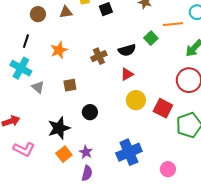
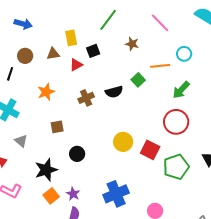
black line: (26, 41) -> (10, 74), moved
red triangle: (127, 74) -> (76, 65), moved
gray triangle: (38, 87) -> (21, 141), moved

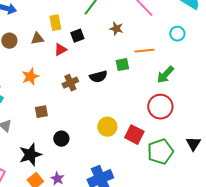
cyan circle: (184, 54) -> (177, 34), moved
green square: (138, 80) -> (122, 65), turned 32

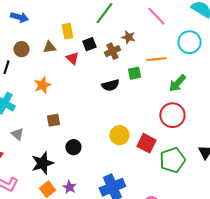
cyan circle: (177, 34) -> (189, 42), size x1.5
red triangle: (60, 50) -> (72, 58), turned -48
brown cross: (70, 83) -> (112, 51), moved

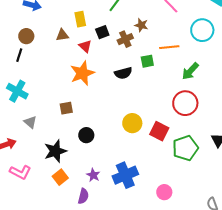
brown circle: (21, 49) -> (26, 36), moved
orange star: (42, 85) -> (82, 73), moved, size x1.4
purple star: (69, 187) -> (93, 175), moved

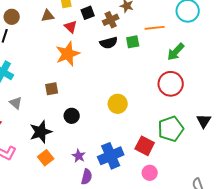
black semicircle: (123, 73) -> (109, 43), moved
red square: (159, 131) -> (145, 146), moved
purple semicircle: (83, 196) -> (87, 177), moved

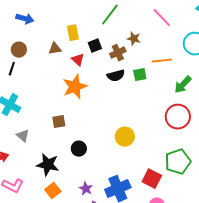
black star: (41, 132) -> (48, 165), turned 30

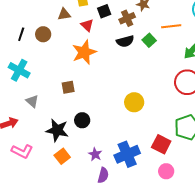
brown circle: (19, 50) -> (43, 34), moved
green square: (140, 75) -> (149, 40), turned -32
black circle: (79, 149) -> (82, 120), moved

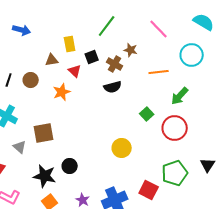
brown cross: (127, 18) -> (115, 64), turned -35
green square: (149, 40) -> (147, 114), moved
orange star: (84, 52) -> (62, 92), moved, size x0.7
brown square: (68, 87) -> (44, 133), moved, size x1.5

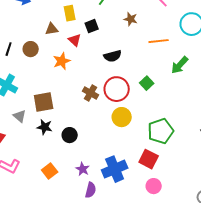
brown cross: (115, 64) -> (91, 93), moved
red circle: (175, 128) -> (117, 89), moved
green pentagon: (175, 173) -> (161, 131), moved
black star: (45, 176) -> (45, 127), moved, size x0.7

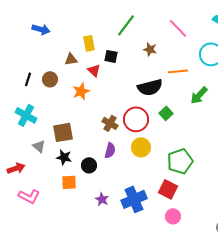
black square: (92, 26) -> (111, 56), turned 32
black semicircle: (113, 56) -> (150, 87), moved, size x1.4
orange square: (50, 171) -> (69, 182), moved, turned 35
purple semicircle: (91, 190) -> (110, 150), moved

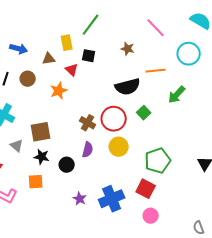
green line: (126, 25) -> (91, 25), moved
blue arrow: (41, 29) -> (19, 49), moved
orange square: (69, 182) -> (36, 182), moved

